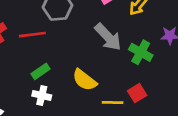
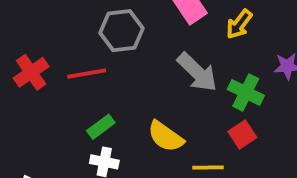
red square: (137, 93) -> (242, 134), moved

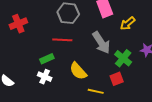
red line: (87, 74) -> (62, 40), moved

